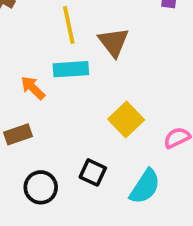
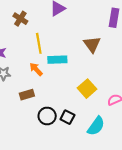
yellow line: (69, 25) -> (39, 43), moved
brown triangle: (114, 42) -> (92, 44), moved
black circle: (41, 187) -> (47, 116), moved

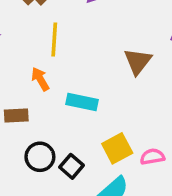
cyan rectangle: (57, 60) -> (82, 102), moved
yellow square: (87, 89) -> (117, 148), moved

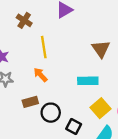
cyan rectangle: (82, 102) -> (88, 81), moved
black circle: (40, 157) -> (51, 113), moved

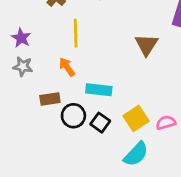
cyan rectangle: (88, 81) -> (99, 90), moved
black square: (74, 127) -> (100, 123), moved

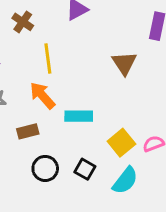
orange arrow: (67, 67) -> (42, 95), size x1.4
black circle: (73, 116) -> (45, 168), moved
black square: (100, 123) -> (85, 169), moved

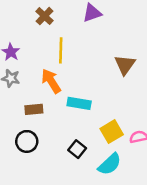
black circle: (45, 168) -> (27, 141), moved

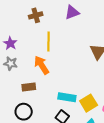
brown cross: (45, 16) -> (36, 15), turned 32
cyan rectangle: (79, 103) -> (67, 97), moved

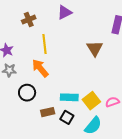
brown rectangle: (29, 87) -> (48, 112), moved
black circle: (24, 112) -> (27, 93), moved

